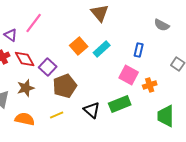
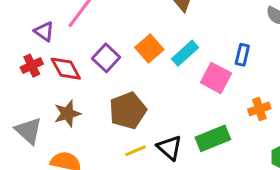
purple square: (48, 67) -> (106, 58), moved
pink square: (129, 75) -> (216, 78), moved
yellow line: (57, 115) -> (135, 151), moved

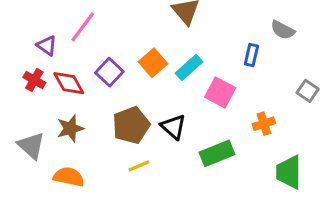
blue rectangle: (242, 55) -> (251, 55), moved
red cross: (32, 66) -> (34, 80), turned -35
black triangle: (170, 148) -> (173, 127), moved

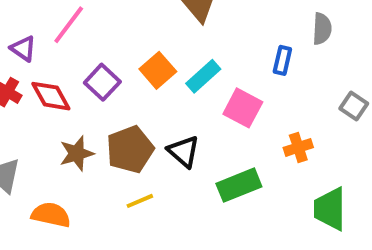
gray semicircle: (283, 30) -> (322, 29), turned -115
brown star: (70, 128) -> (77, 153), moved

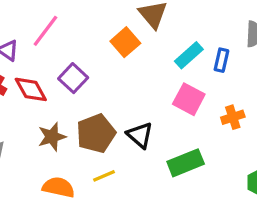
orange square: (158, 70) -> (125, 42), moved
cyan rectangle: (203, 76) -> (189, 55), moved
orange cross: (298, 147) -> (233, 117), moved
orange semicircle: (51, 215) -> (58, 187), moved

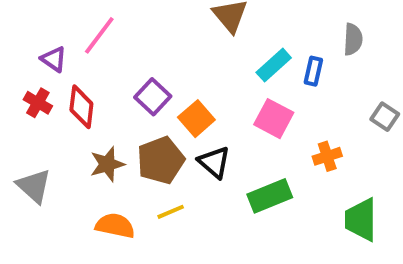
orange square: (125, 42) -> (196, 119), moved
purple square: (73, 78) -> (153, 97), moved
red diamond: (31, 89) -> (81, 107), turned 36
orange cross: (233, 117) -> (327, 156), moved

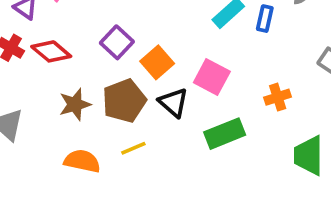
red diamond: (81, 107) -> (51, 51), turned -57
pink square: (274, 119) -> (212, 77), moved

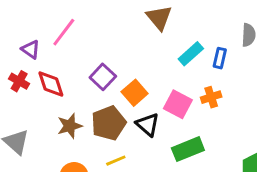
red diamond: (51, 51) -> (51, 84), turned 32
orange cross: (278, 97) -> (211, 97), moved

